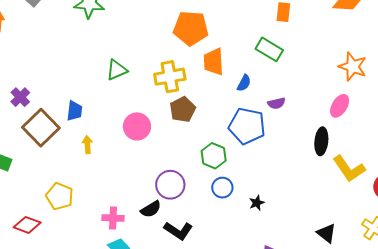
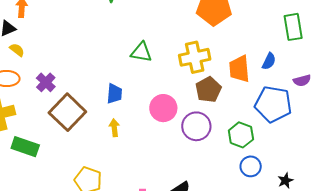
green rectangle: (269, 49) -> (293, 27), turned 52
orange trapezoid: (214, 62) -> (239, 69), moved
green triangle: (117, 70) -> (141, 52), turned 35
blue trapezoid: (75, 111) -> (114, 94), moved
purple circle: (170, 185) -> (196, 126), moved

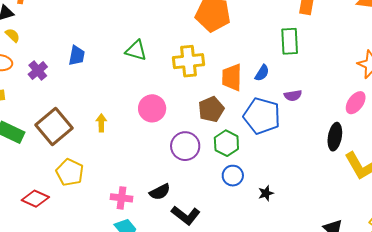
brown pentagon: (208, 90) -> (211, 109), moved
blue trapezoid: (114, 94) -> (77, 56), moved
brown square: (67, 112) -> (54, 126), moved
purple circle: (196, 126) -> (185, 146), moved

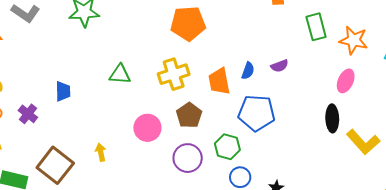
green rectangle: (290, 41) -> (316, 27), moved
purple semicircle: (293, 95) -> (280, 66), moved
brown pentagon: (211, 109) -> (189, 115), moved

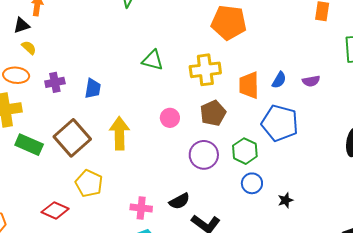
blue trapezoid: (63, 91) -> (93, 89), moved
purple cross: (28, 114) -> (55, 82), turned 30
pink circle: (147, 128) -> (170, 118), size x0.7
yellow arrow: (101, 152) -> (119, 133), size x1.8

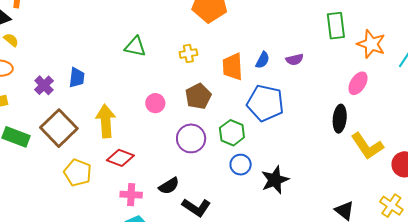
yellow cross: (205, 70) -> (188, 54), size x0.6
purple cross: (55, 82) -> (44, 85), moved, turned -30
black star: (286, 200) -> (275, 180), size x1.8
red diamond: (55, 210) -> (120, 158), moved

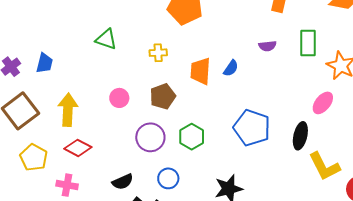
purple semicircle: (295, 59) -> (267, 46), moved
blue pentagon: (265, 103) -> (252, 128), moved
blue circle: (241, 165) -> (168, 178), moved
pink cross: (131, 195) -> (67, 185), moved

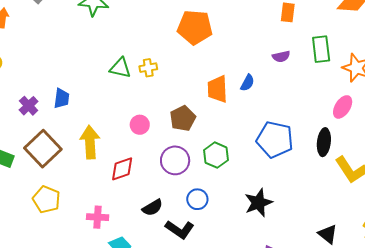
yellow cross: (158, 53) -> (148, 68), moved
red diamond: (78, 148) -> (122, 169), moved, turned -40
yellow pentagon: (34, 157) -> (46, 200), moved

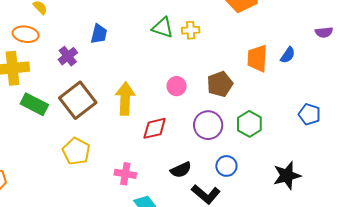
blue trapezoid: (62, 98) -> (99, 34), moved
blue pentagon: (275, 140) -> (309, 114), size x0.6

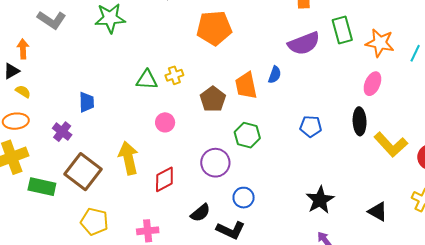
purple semicircle: (324, 32) -> (304, 43), size x1.8
brown pentagon: (220, 84) -> (213, 99), moved
pink circle: (177, 86) -> (165, 122), moved
green hexagon: (249, 124) -> (247, 135), moved
black star: (287, 175) -> (320, 200), moved

